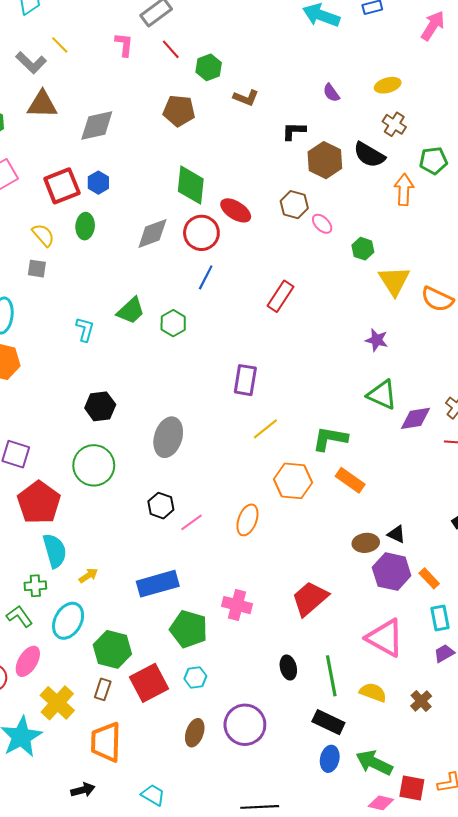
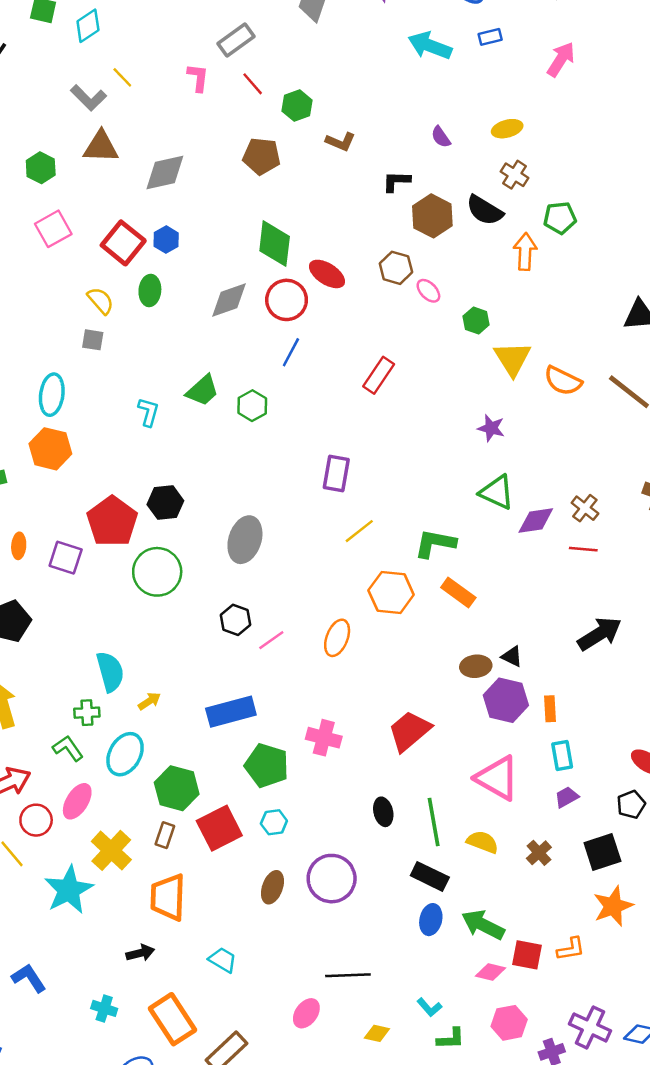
red square: (62, 186) -> (123, 243), turned -30
red pentagon: (39, 503) -> (112, 521), moved
orange rectangle: (429, 578) -> (550, 709), turned 40

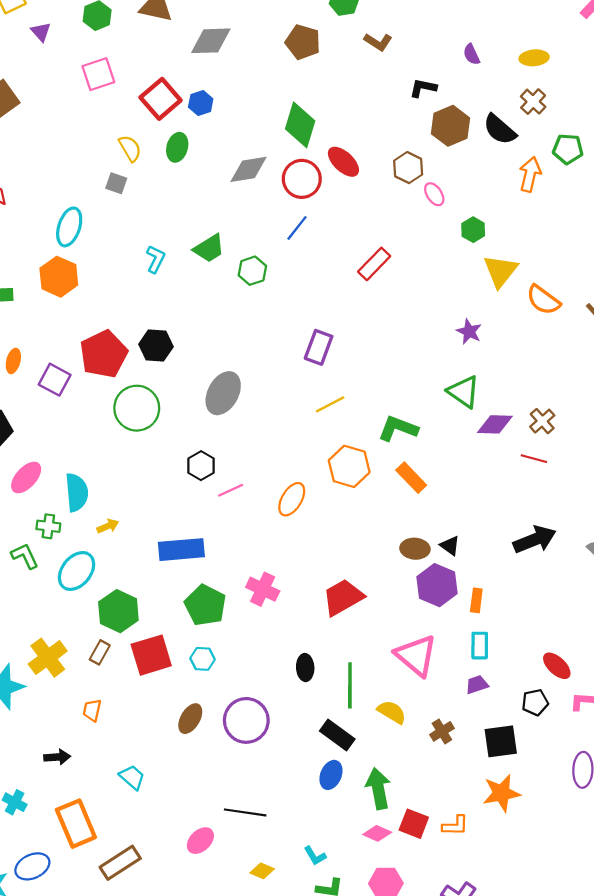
pink ellipse: (77, 801) -> (26, 477), moved
orange trapezoid: (168, 897) -> (92, 710), size x0.5
green arrow: (483, 925) -> (378, 789), turned 42

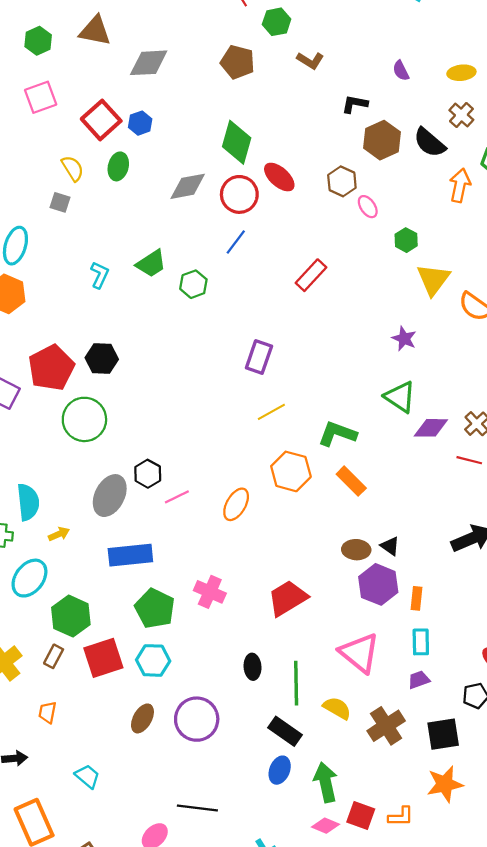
gray ellipse: (223, 393) -> (110, 496), moved
cyan hexagon: (203, 659) -> (153, 660), size x1.4
brown cross: (442, 731) -> (386, 726), size x1.6

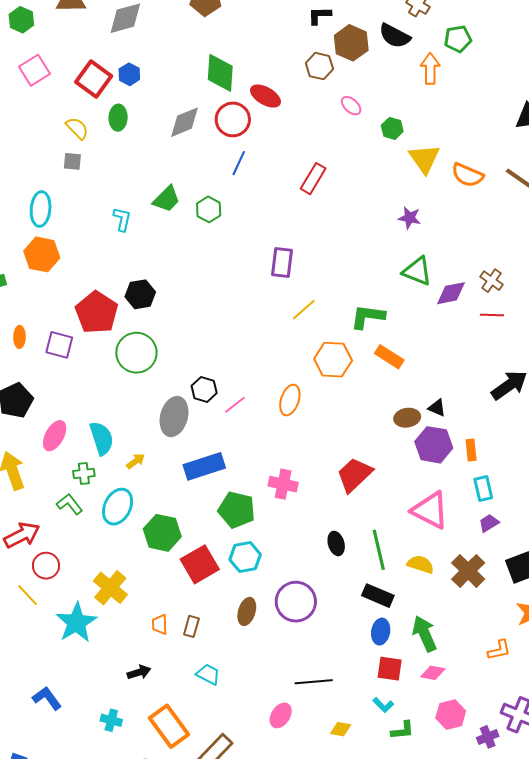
brown hexagon: (342, 181) -> (319, 66), moved
brown rectangle: (54, 656) -> (191, 626), moved
red square: (361, 816) -> (390, 669), moved

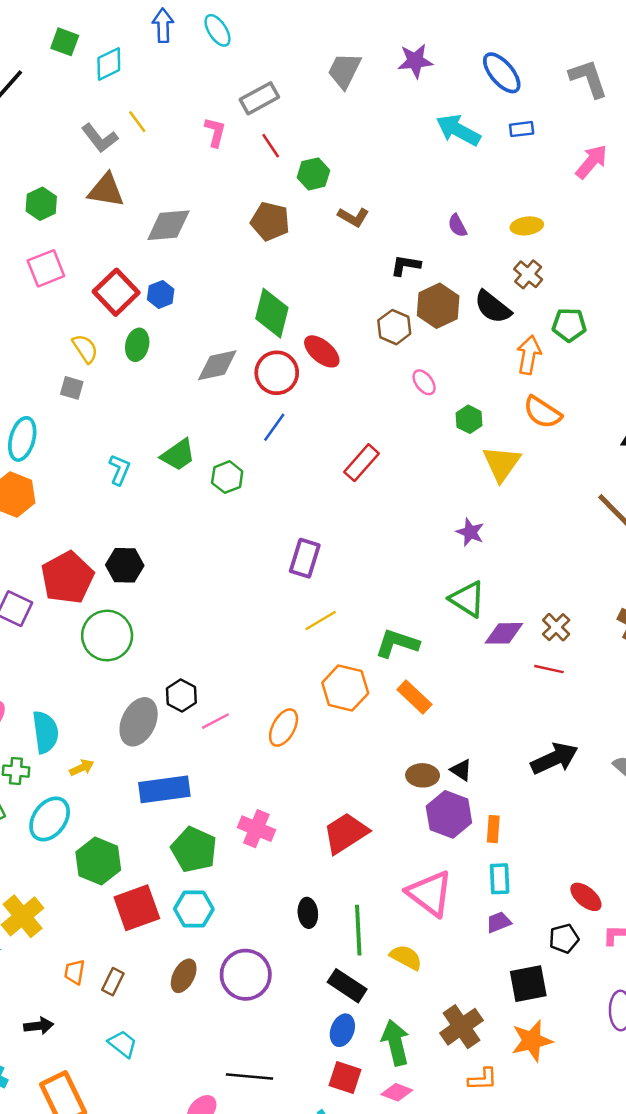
orange semicircle: (468, 175) -> (542, 412), moved
brown cross: (468, 571) -> (461, 1027), moved

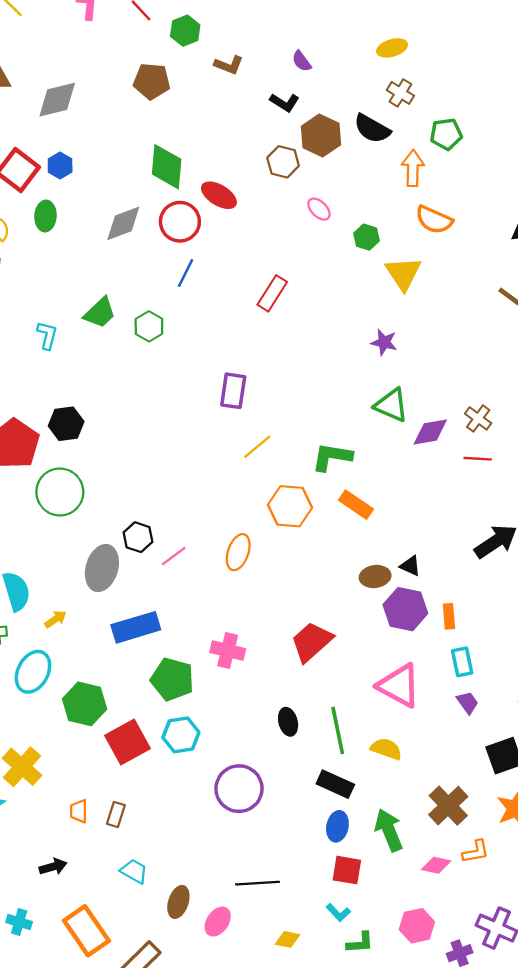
purple semicircle: (457, 226) -> (302, 61), moved
black L-shape: (406, 265) -> (285, 102), turned -148
purple trapezoid: (499, 922) -> (468, 703), turned 85
brown ellipse: (184, 976) -> (178, 902), moved
pink diamond: (397, 1092) -> (436, 865), moved

